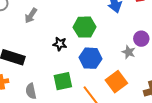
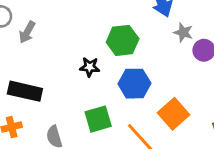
gray arrow: (31, 16) -> (27, 32), moved
gray star: (129, 52) -> (183, 32), moved

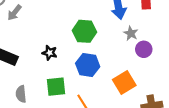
black star: (90, 67) -> (50, 53), moved
orange square: (174, 114) -> (124, 83), moved

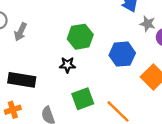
green hexagon: (84, 31) -> (80, 37), moved
blue hexagon: (88, 65) -> (122, 54), moved

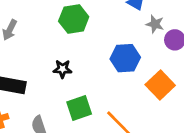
green hexagon: (80, 37) -> (74, 19), moved

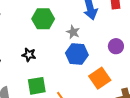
gray star: (155, 24) -> (73, 32), moved

